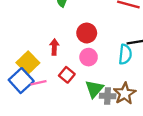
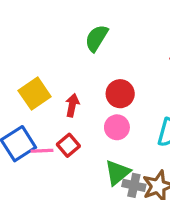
yellow square: (28, 63) -> (35, 94), moved
red square: (67, 75) -> (68, 145), moved

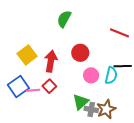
red arrow: (72, 105) -> (51, 61), size x1.5
pink circle: (117, 127) -> (91, 75), moved

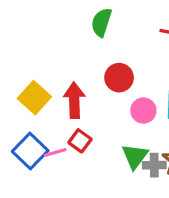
green semicircle: (64, 19) -> (101, 22), moved

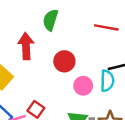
red arrow: (74, 100) -> (26, 46), moved

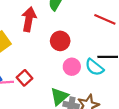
cyan semicircle: (107, 81) -> (94, 67), turned 114

